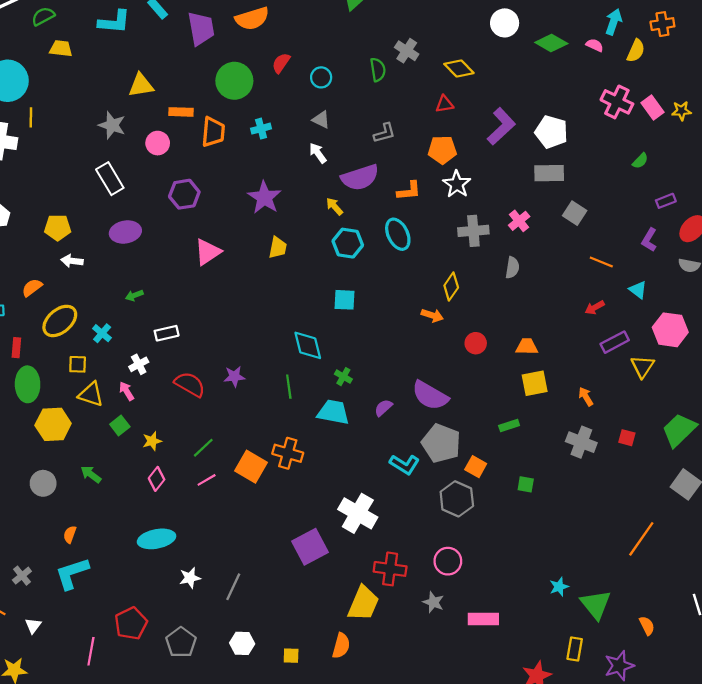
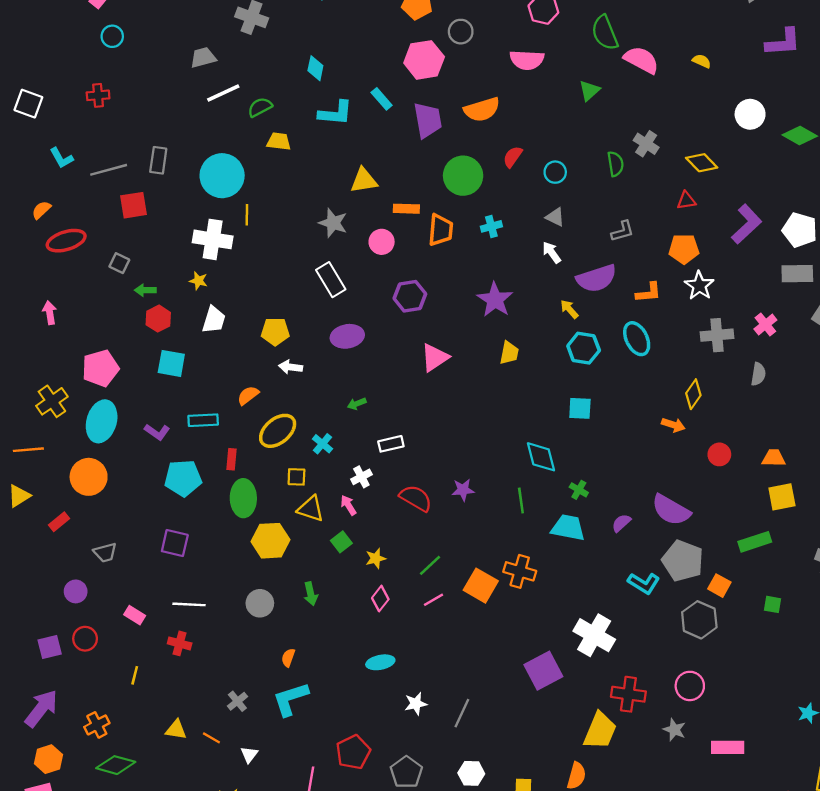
green rectangle: (509, 425) -> (755, 542), size x1.5
green arrow: (91, 474) -> (311, 594), turned -140
cyan ellipse: (157, 539) -> (380, 662), size x0.7

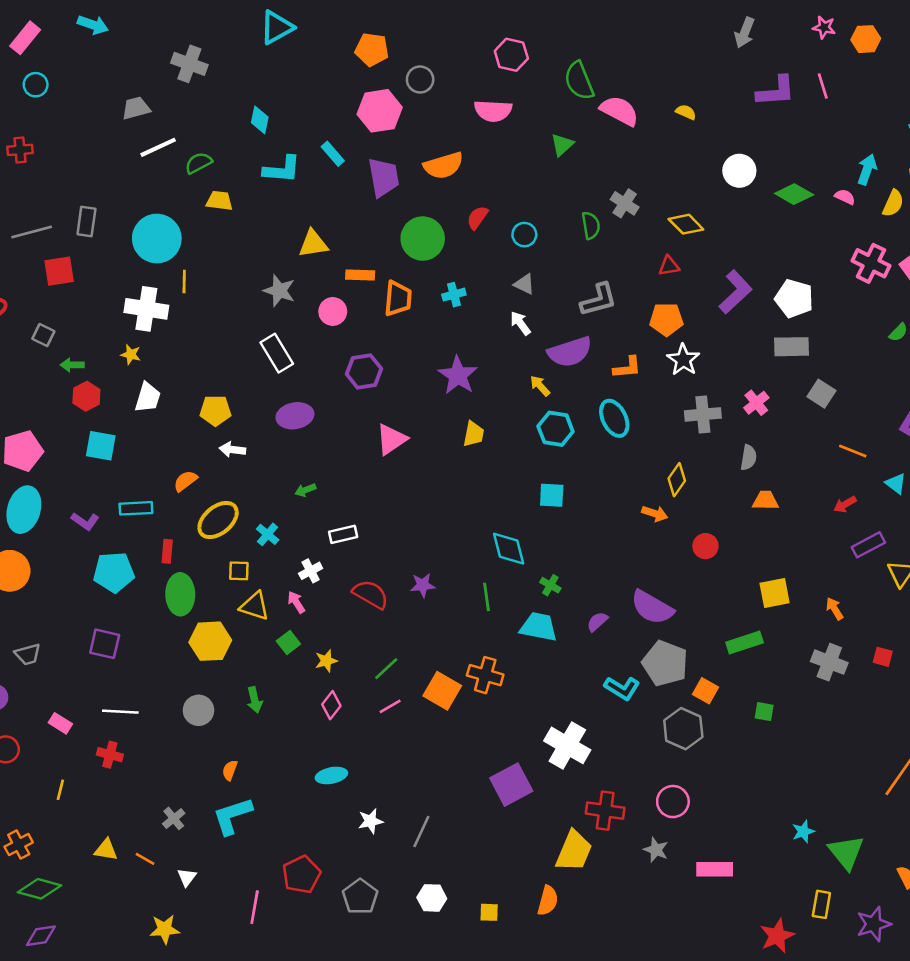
gray L-shape: (622, 231) -> (599, 300), size x1.4
orange trapezoid: (774, 458) -> (765, 500), moved

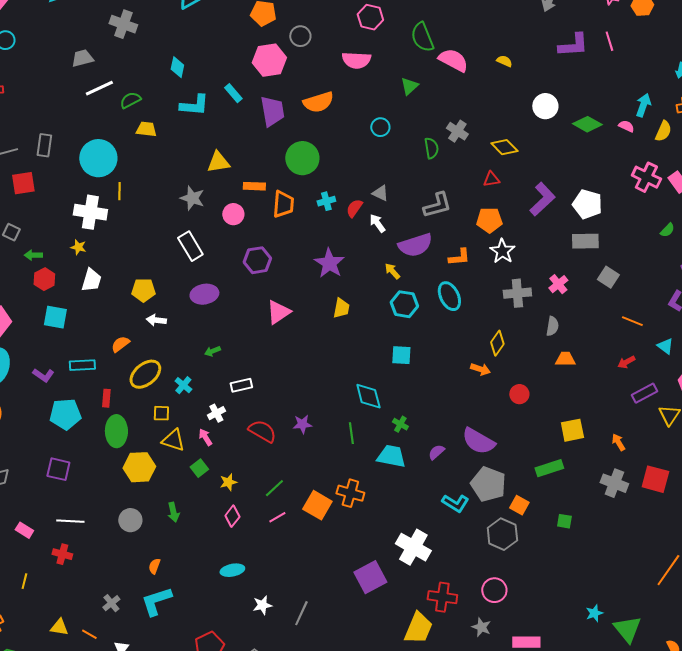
red semicircle: (477, 218) -> (354, 208), moved
cyan circle: (524, 235) -> (380, 127), moved
red square: (883, 657) -> (655, 479), size x1.8

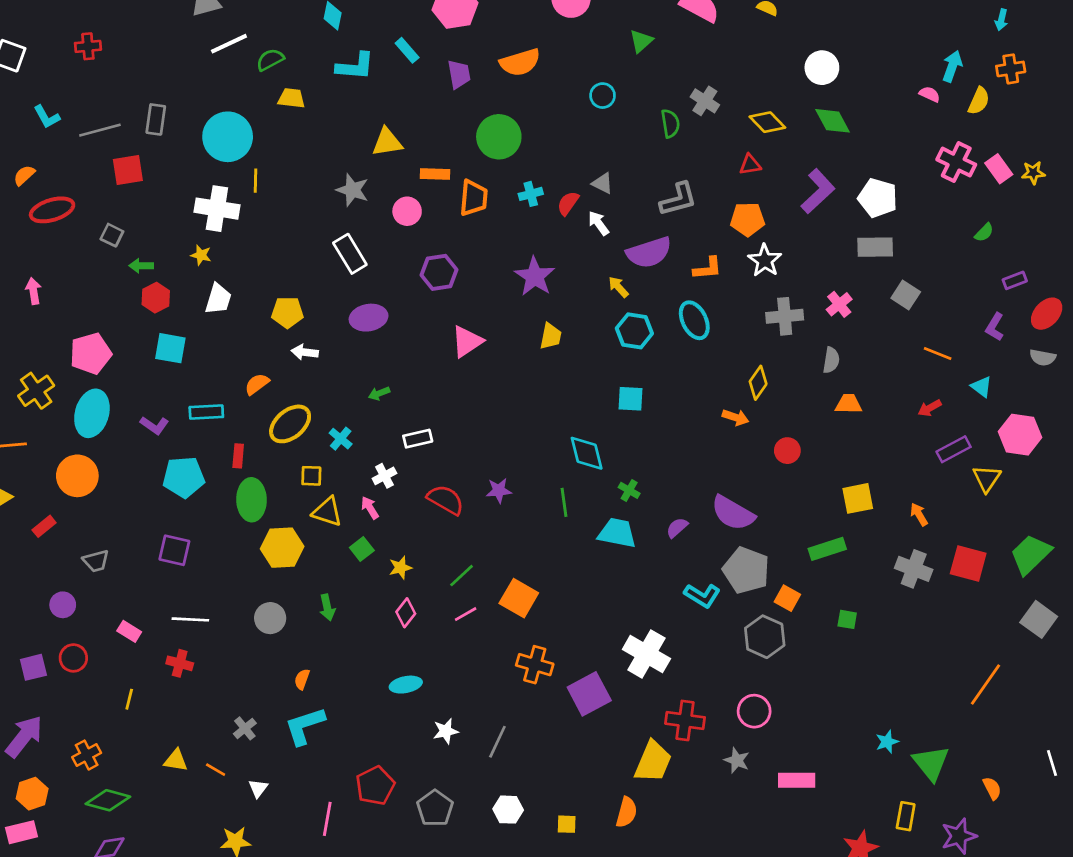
purple trapezoid: (272, 111) -> (459, 74), size x0.7
green diamond: (587, 124) -> (833, 121), moved, turned 32
orange cross: (350, 493) -> (535, 665), moved

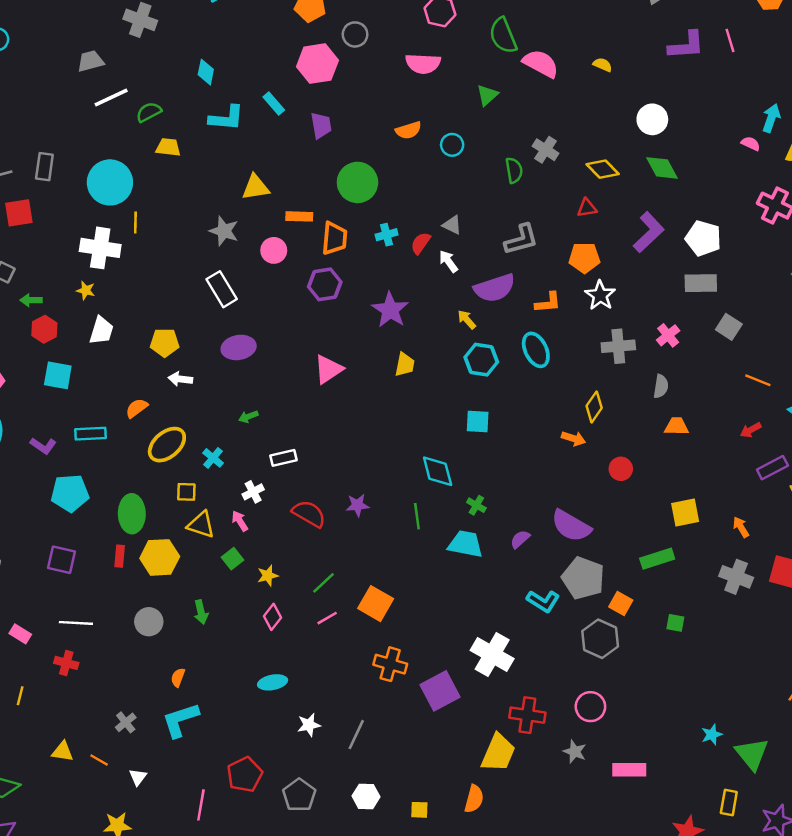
orange semicircle: (520, 62) -> (408, 130), moved, size x0.7
purple hexagon: (439, 272) -> (325, 284), moved
red rectangle: (238, 456) -> (120, 556), moved

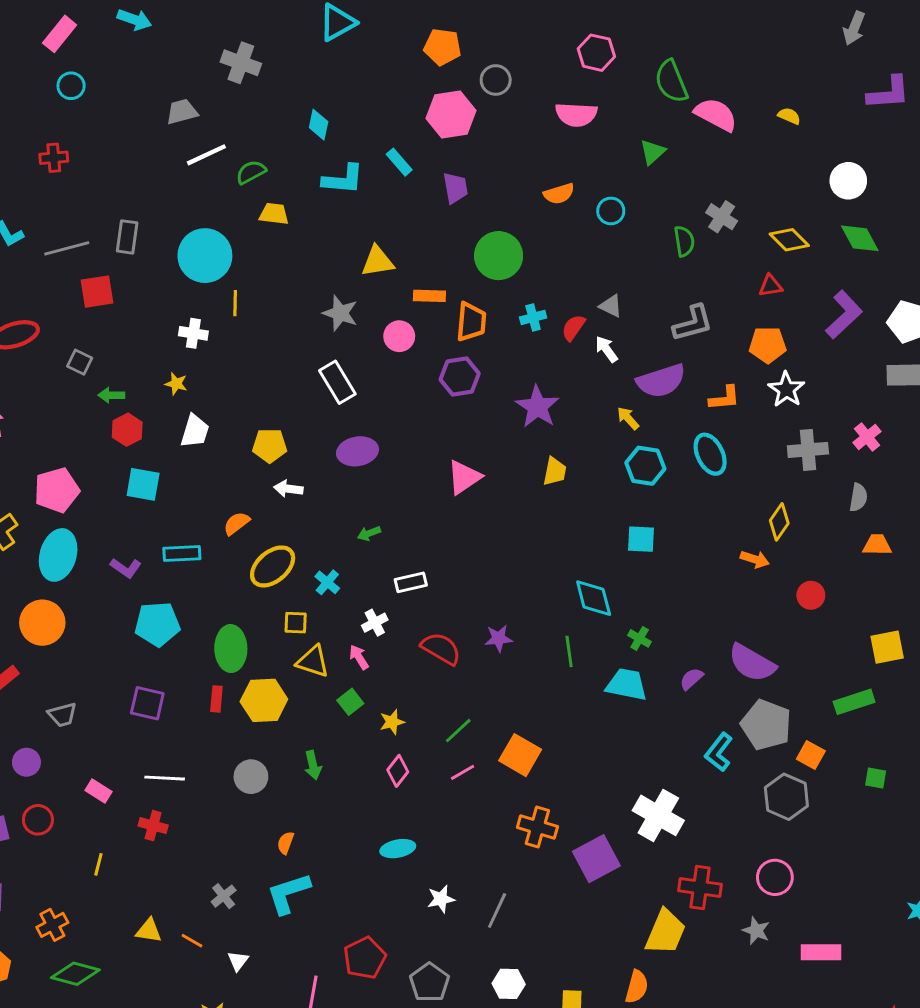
white cross: (100, 248) -> (193, 333), size x0.6
cyan L-shape: (543, 601) -> (719, 752), turned 96

